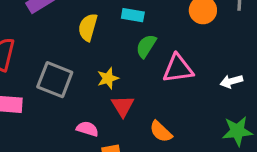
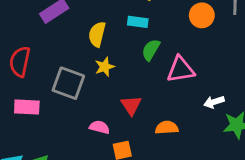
yellow star: (108, 78) -> (105, 67), moved
white arrow: (231, 81) -> (214, 102), moved
orange semicircle: (161, 132) -> (167, 128), turned 135

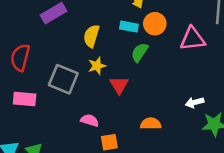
orange circle: (202, 15) -> (155, 24), moved
pink triangle: (181, 70) -> (193, 39), moved
red triangle: (131, 105) -> (119, 85), moved

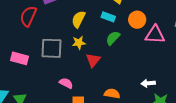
orange circle: (155, 24) -> (137, 20), moved
red semicircle: (20, 58) -> (28, 16), moved
gray square: (63, 79) -> (51, 48), turned -30

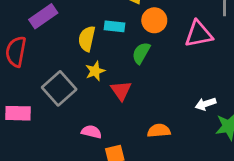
cyan rectangle: (108, 17) -> (115, 26), moved
orange circle: (137, 20) -> (154, 20), moved
gray square: (51, 48) -> (59, 88), turned -30

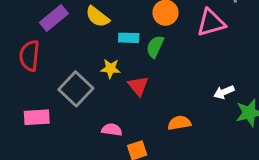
cyan rectangle: (115, 26) -> (129, 38), moved
yellow semicircle: (87, 39) -> (97, 17), moved, turned -60
yellow star: (95, 71) -> (110, 69), turned 30

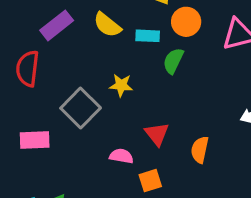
cyan rectangle: (129, 38) -> (148, 36), moved
red triangle: (138, 86) -> (157, 134), moved
orange semicircle: (179, 123) -> (200, 150), turned -70

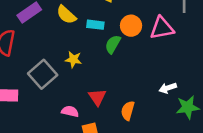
orange circle: (186, 22) -> (131, 26), moved

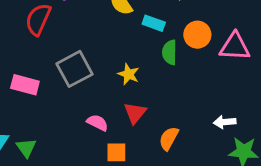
green semicircle: (113, 44) -> (170, 52), turned -42
yellow star: (73, 60) -> (129, 74), moved

